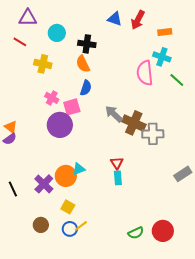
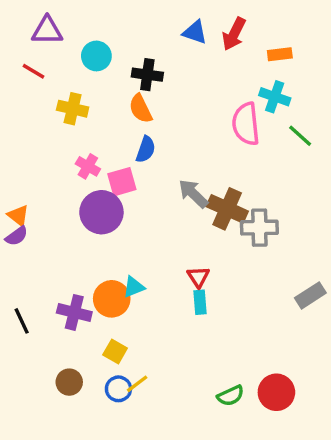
purple cross: (44, 184) -> (74, 312), turned -30

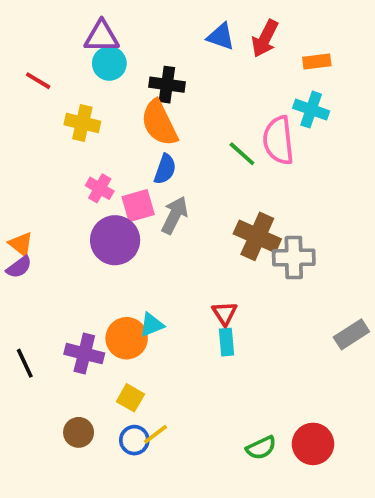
purple triangle: (47, 31) -> (102, 37), moved
orange semicircle: (141, 109) -> (159, 123), size x1.4
green line: (300, 136) -> (242, 154), moved
gray arrow: (193, 194) -> (175, 215), moved, turned 72

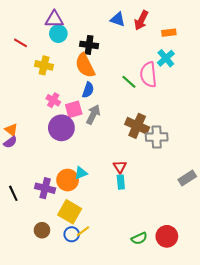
cyan cross: (311, 110) -> (166, 58), turned 30
yellow square: (130, 398) -> (70, 212), size x1.6

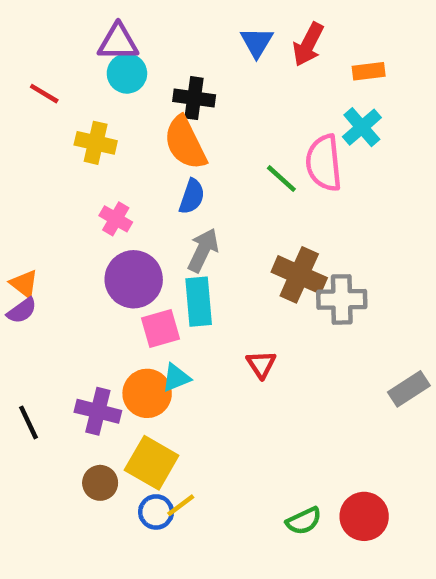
blue triangle: (118, 19) -> (257, 42), turned 42
pink square: (74, 109) -> (161, 328), moved
cyan rectangle: (121, 182) -> (199, 302), moved, size x1.5
brown circle: (42, 230) -> (100, 483), moved

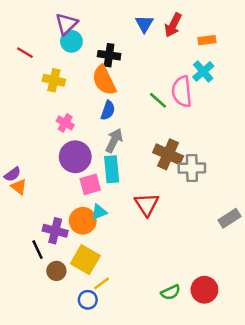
purple triangle: (118, 42) -> (66, 24), turned -45
orange triangle: (24, 284) -> (19, 187), moved
red triangle: (261, 364) -> (147, 204), size x1.5
black line: (29, 422) -> (38, 250), moved
blue circle: (156, 512) -> (88, 300), moved

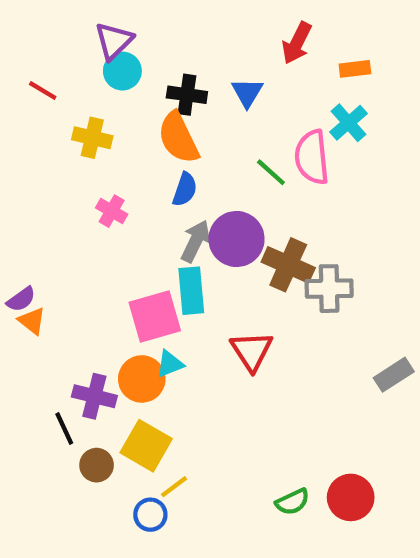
blue triangle: (144, 24) -> (247, 93), moved
purple circle: (75, 157) -> (237, 239), moved
pink square: (90, 184) -> (155, 317), size x1.4

